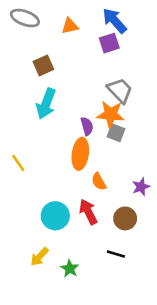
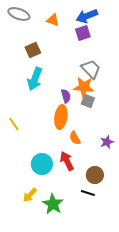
blue arrow: (115, 21) -> (87, 16), turned -70
orange triangle: (70, 26) -> (53, 20), turned 32
brown circle: (125, 218) -> (95, 175), moved
green star: (70, 269) -> (53, 204), size x1.5

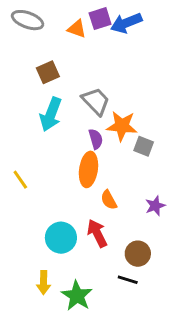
purple square: (83, 33) -> (100, 19), moved
gray trapezoid: (91, 69) -> (96, 101), moved
gray square: (88, 101) -> (144, 146), moved
yellow arrow: (30, 195) -> (44, 283), turned -42

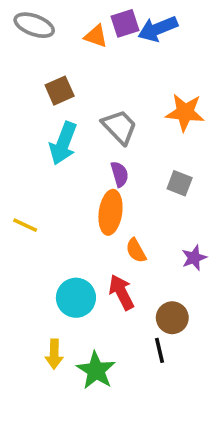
orange star: (122, 126) -> (185, 112), moved
yellow line: (20, 180) -> (25, 225), turned -30
black line: (128, 280) -> (160, 350), turned 60

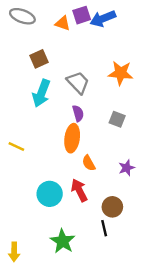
yellow arrow: (54, 354) -> (14, 252), moved

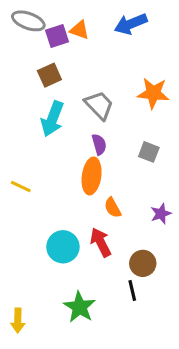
purple square: (82, 15) -> (57, 36), moved

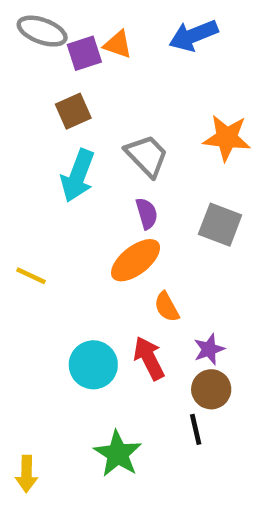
gray square: (149, 152) -> (220, 225), size x1.4
orange ellipse: (92, 176) -> (136, 260), turned 44
purple star: (161, 214) -> (209, 349), moved

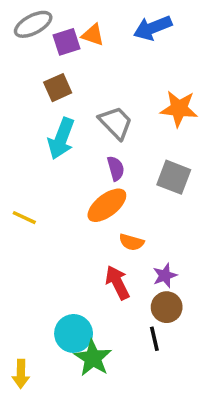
gray ellipse: (42, 31) -> (33, 24), turned -48
orange semicircle: (167, 307) -> (131, 242), turned -45
cyan circle: (93, 365) -> (74, 333), moved

